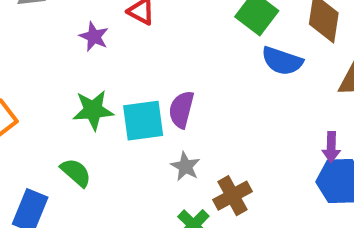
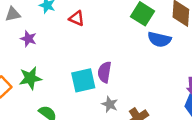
purple star: (94, 37) -> (28, 39), moved
green star: (93, 110) -> (30, 78), moved

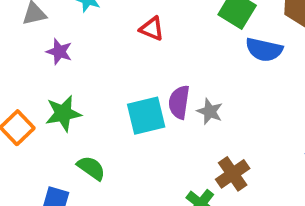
red triangle: (77, 18) -> (152, 29), moved
gray star: (110, 104) -> (210, 111), moved

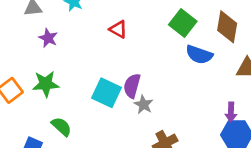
gray star: (210, 111) -> (143, 105), moved
cyan square: (146, 116) -> (106, 93), turned 32

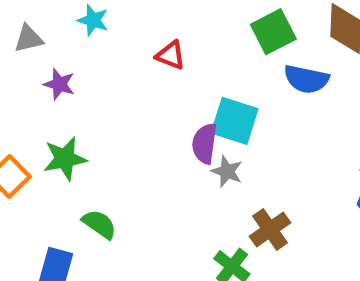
green square: (183, 23) -> (273, 32), turned 32
cyan square: (106, 93) -> (235, 121), moved

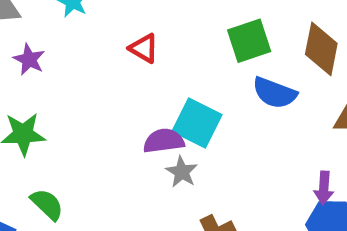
purple semicircle: (205, 144) -> (164, 141), turned 66

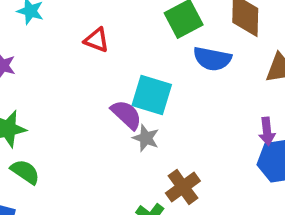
purple semicircle: (164, 141) -> (126, 115), turned 60
green semicircle: (47, 204) -> (25, 172), moved

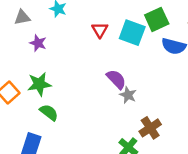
red triangle: (97, 40) -> (100, 30), turned 35
cyan square: (152, 95) -> (132, 33), moved

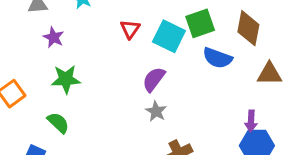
purple semicircle: (116, 79) -> (154, 79), moved, turned -105
green star: (39, 84) -> (66, 79), moved

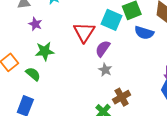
red triangle: (130, 29) -> (84, 32), moved, size x1.6
green semicircle: (58, 123) -> (33, 74), moved

